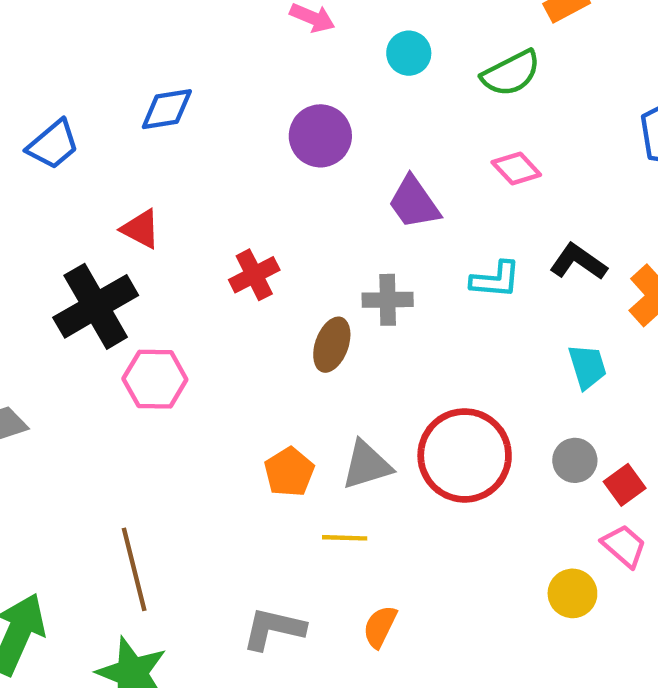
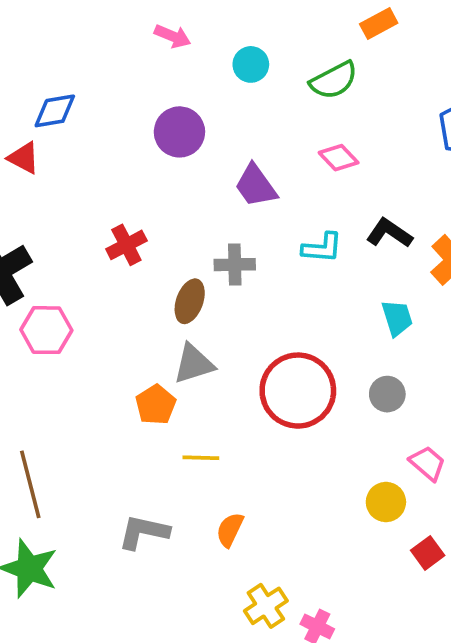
red triangle: (141, 229) -> (24, 158), moved
gray triangle: (367, 465) -> (194, 364), moved
red square: (625, 485) -> (428, 553), moved

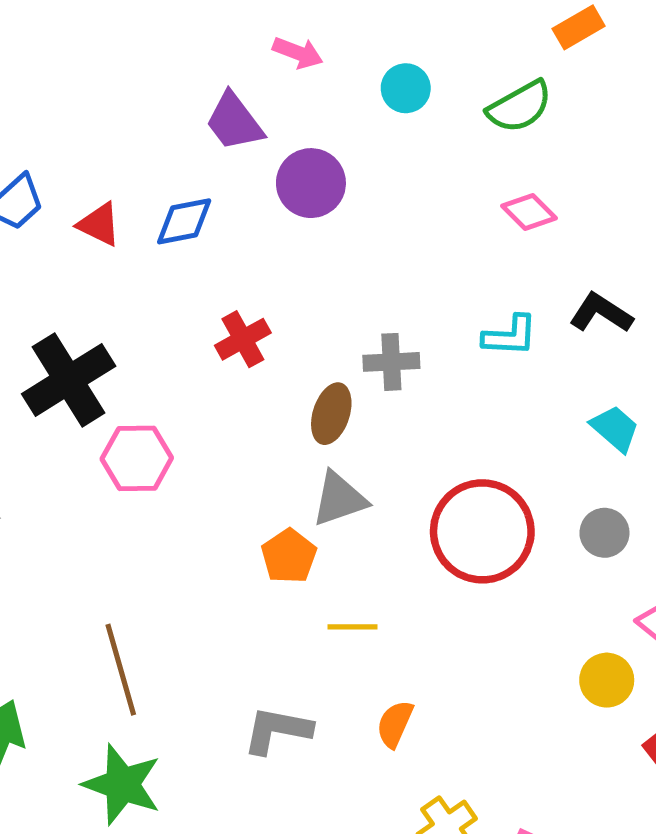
blue diamond: (55, 111) -> (184, 221), moved
purple trapezoid: (256, 186) -> (234, 122), moved
cyan trapezoid: (397, 318) -> (615, 429), turned -30

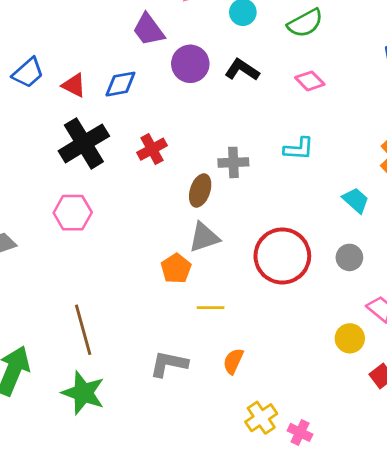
black L-shape: (601, 313) -> (242, 70), moved
black cross: (69, 380) -> (84, 143), moved
pink hexagon: (137, 458) -> (73, 213), moved

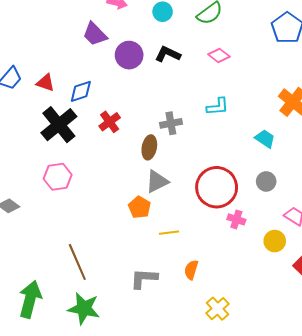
blue diamond: (120, 84) -> (81, 91), moved
pink cross: (300, 432) -> (236, 219), moved

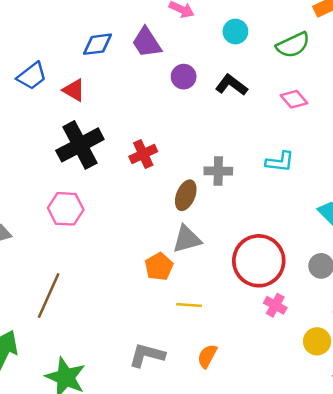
purple circle: (129, 55) -> (184, 77), size x0.7
blue diamond: (81, 91) -> (98, 44), moved
brown line: (77, 262) -> (49, 295), moved, turned 36

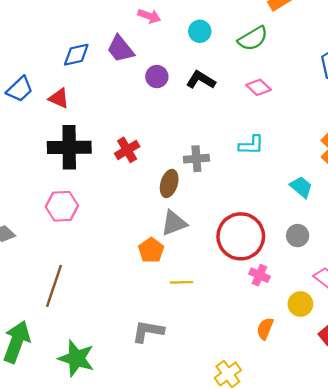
black cross: (80, 145) -> (69, 147), turned 33
orange semicircle: (207, 356) -> (265, 329), moved

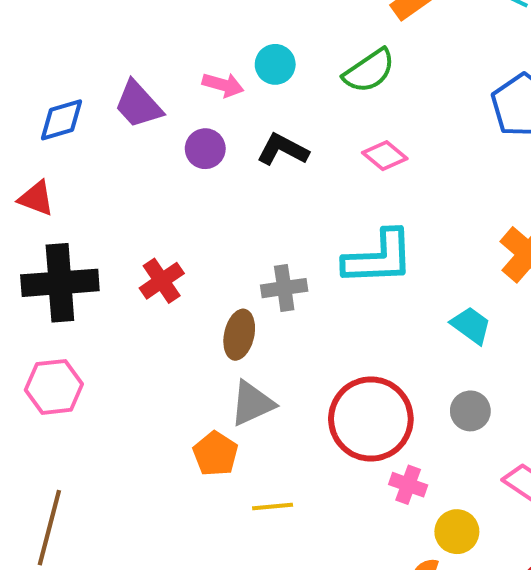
pink arrow: (149, 16) -> (223, 85), moved
cyan L-shape: (251, 145) -> (379, 258), size x1.6
yellow circle: (300, 304) -> (457, 532), moved

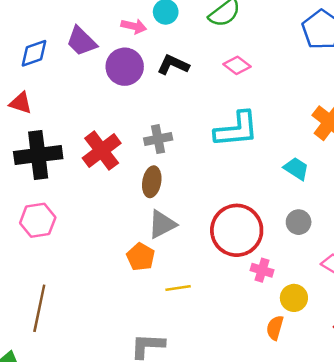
purple circle: (205, 149) -> (125, 67), size x1.5
red cross: (162, 281) -> (102, 151), size x1.4
gray cross: (284, 288) -> (158, 139), moved

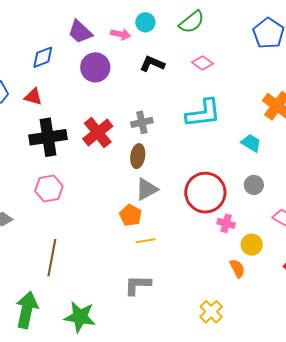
purple trapezoid: (81, 41) -> (80, 32), moved
purple circle: (125, 67) -> (95, 67), moved
yellow line: (178, 288) -> (146, 241), moved
orange semicircle: (275, 328) -> (237, 268), turned 138

